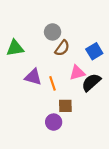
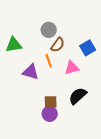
black semicircle: (91, 82) -> (78, 96), moved
orange line: (53, 83) -> (49, 61), moved
brown square: (65, 106) -> (51, 102), moved

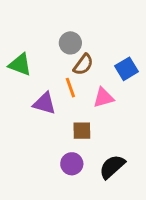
green triangle: (14, 45) -> (20, 65), turned 30
black semicircle: (78, 96) -> (112, 167), moved
brown square: (51, 102) -> (82, 131), moved

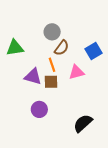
green triangle: (20, 65) -> (15, 48), turned -30
brown square: (82, 131) -> (51, 82), moved
purple circle: (72, 164) -> (39, 109), moved

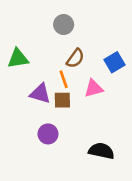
gray circle: (52, 32) -> (64, 25), moved
black semicircle: (83, 123) -> (101, 151), turned 54

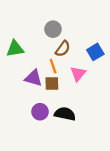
gray circle: (64, 25) -> (53, 29), moved
pink triangle: (94, 88) -> (78, 74), turned -35
black semicircle: (101, 151) -> (65, 114), moved

